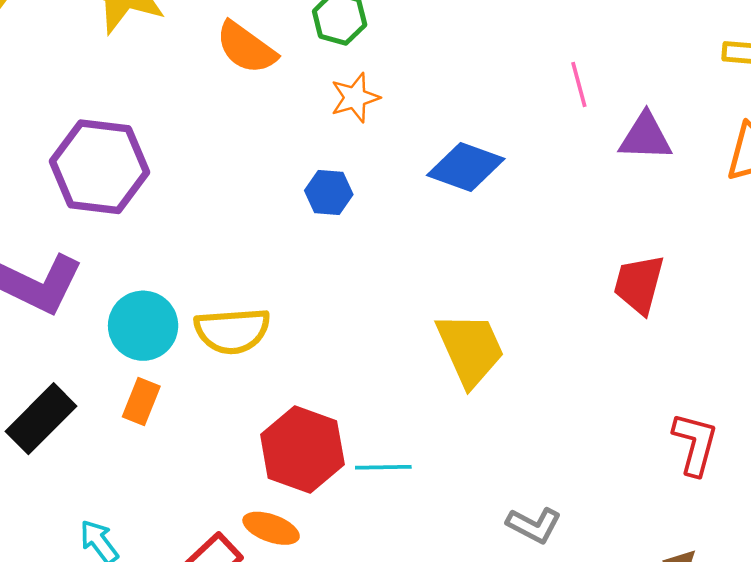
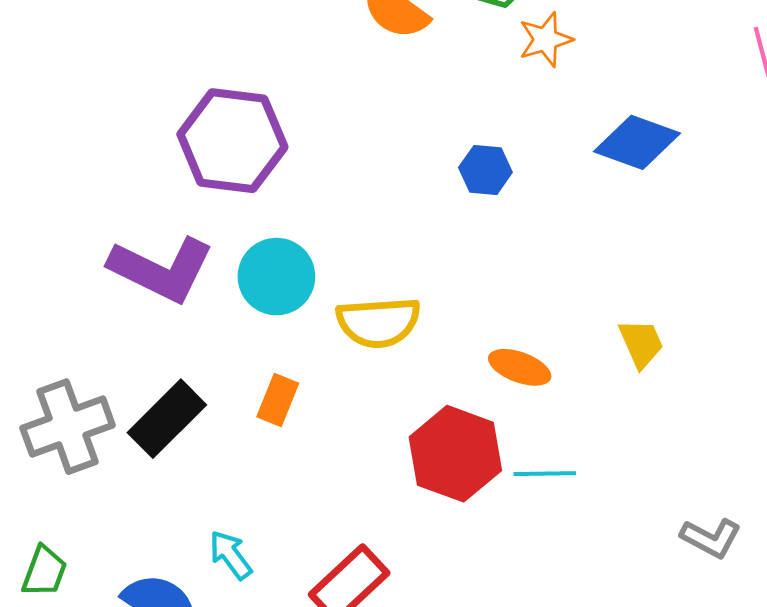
orange star: (355, 98) -> (546, 40), moved
cyan circle: (143, 326) -> (276, 277), moved
yellow trapezoid: (470, 349) -> (641, 343), size x0.6
orange ellipse: (271, 528) -> (520, 367), moved

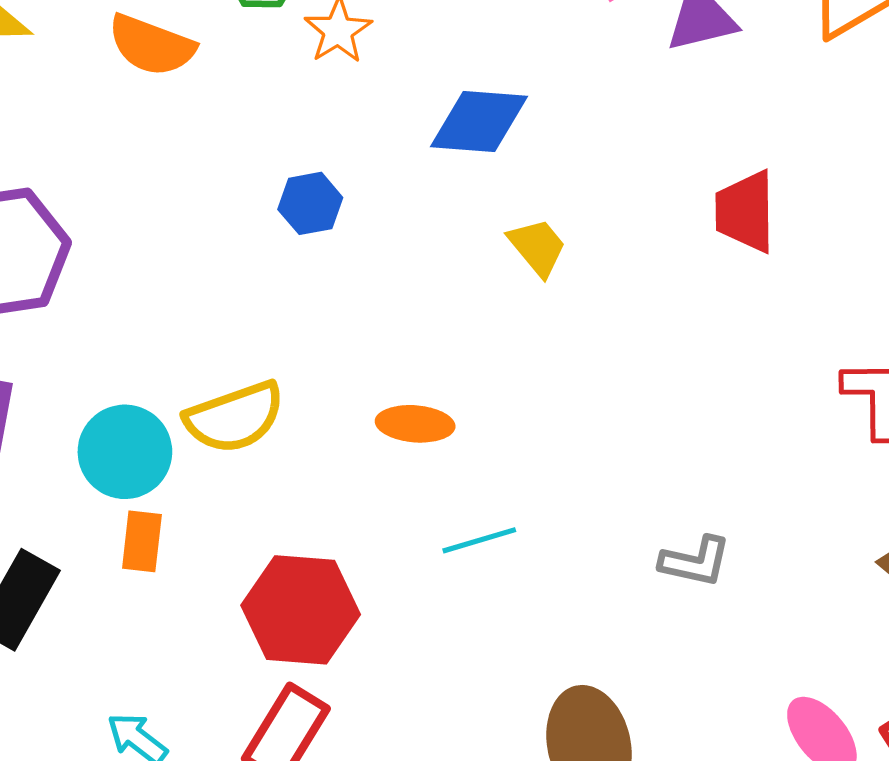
cyan circle: (276, 277) -> (125, 452), moved
yellow trapezoid: (641, 343) -> (537, 247), moved
red hexagon: (455, 454) -> (301, 610), moved

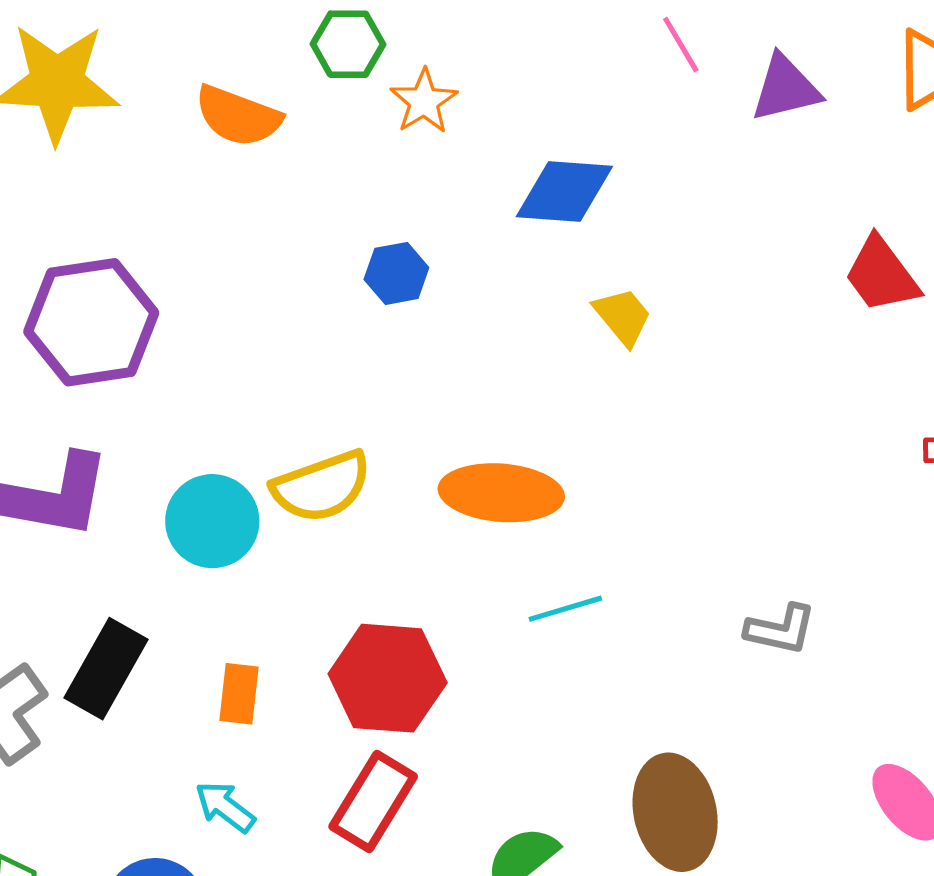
red trapezoid: (745, 212) -> (881, 275), moved, turned -36
orange ellipse: (415, 424) -> (501, 493), size x1.6
orange rectangle: (142, 541) -> (239, 694), moved

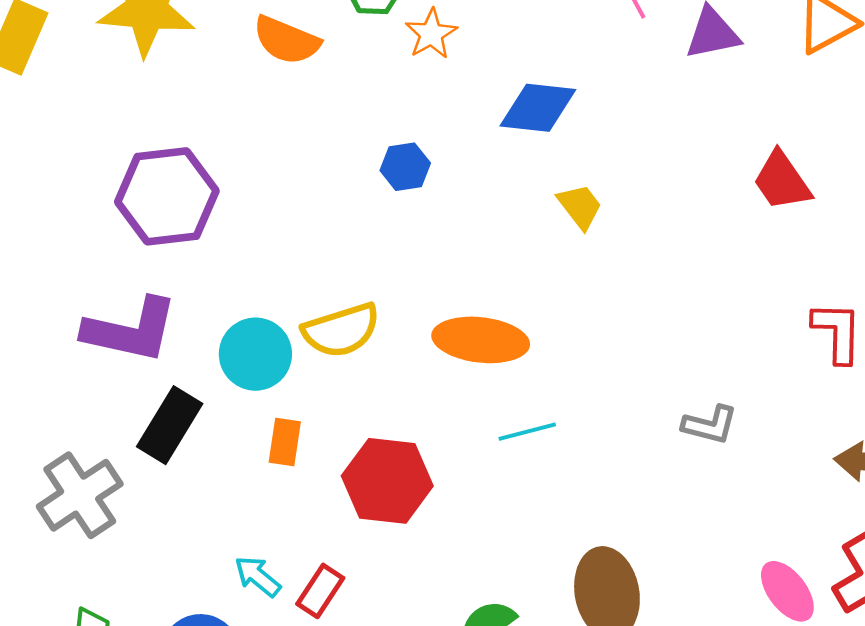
gray L-shape: (781, 629) -> (710, 425), moved
black rectangle: (106, 669) -> (170, 425), moved
orange rectangle: (239, 694) -> (285, 442), moved
red rectangle: (373, 802) -> (320, 591), moved, size x0.7

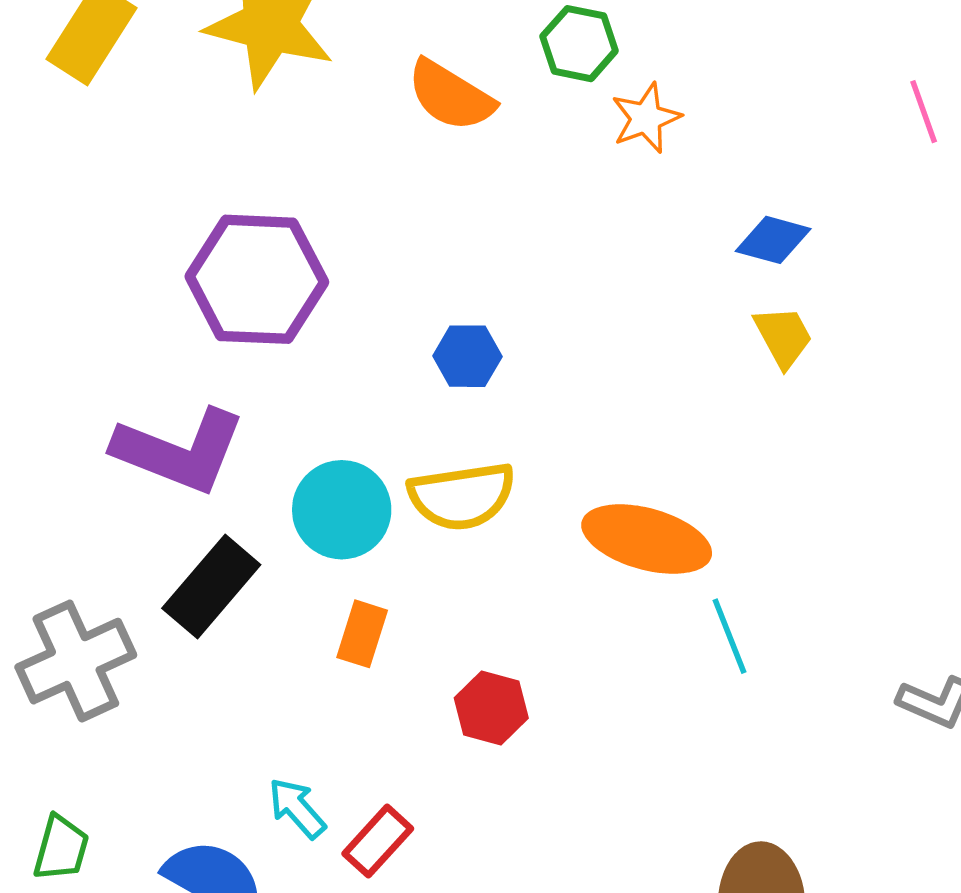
blue diamond: (538, 108) -> (773, 240), size x0.7
blue hexagon: (405, 167) -> (467, 356), moved
yellow trapezoid: (580, 206) -> (783, 337), moved
cyan line: (527, 432) -> (730, 636), moved, turned 74
red hexagon: (387, 481) -> (491, 708), size x0.6

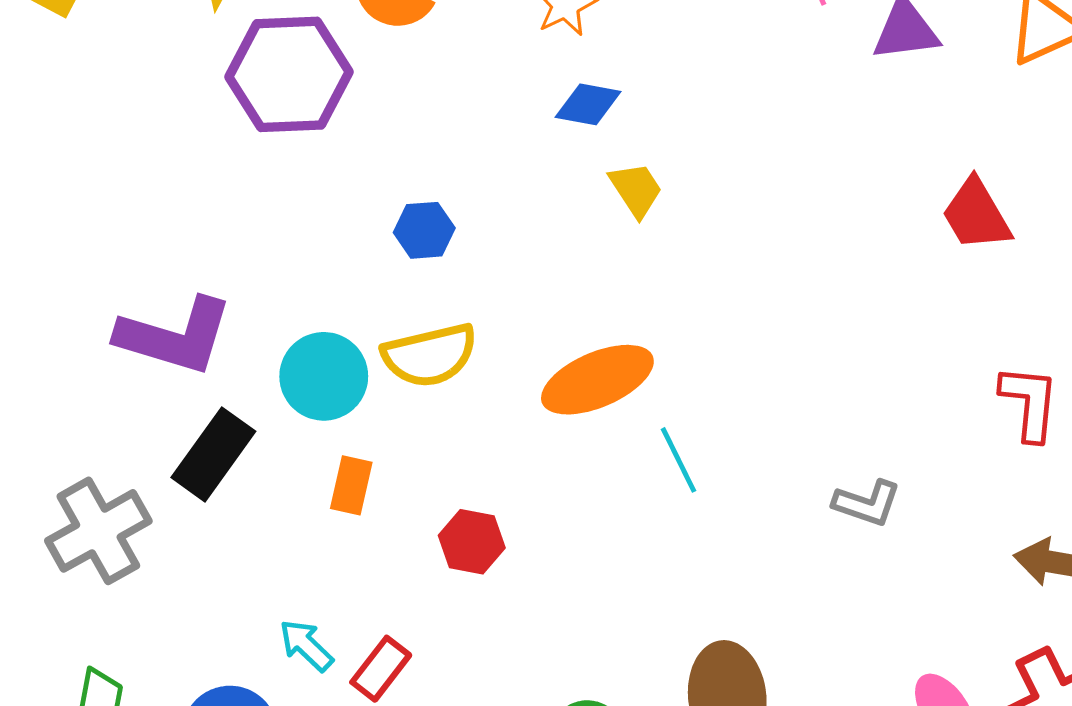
blue diamond: (773, 240) -> (588, 104), moved
purple hexagon: (257, 279) -> (289, 74), moved
yellow trapezoid: (783, 337) -> (636, 190), moved
orange ellipse: (647, 539) -> (597, 380), turned -34

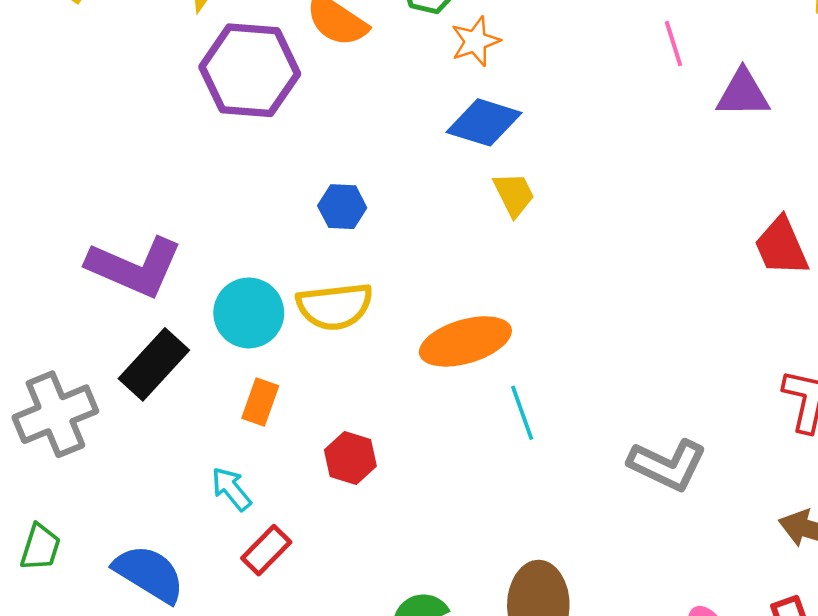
blue diamond: (588, 104) -> (484, 122), size x1.4
gray L-shape: (867, 503) -> (667, 465), size x1.4
cyan arrow: (306, 645) -> (231, 489), moved

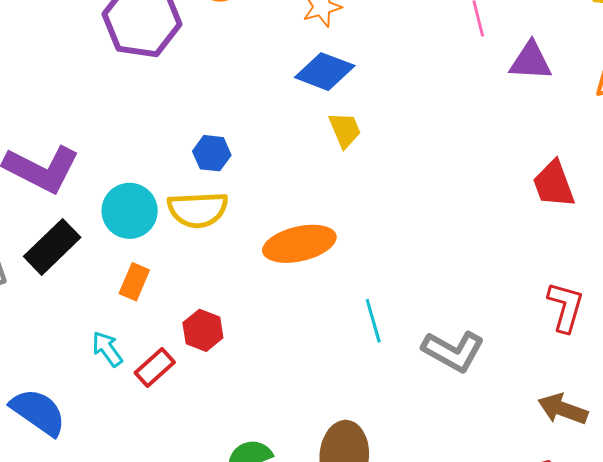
blue hexagon: (342, 207) -> (212, 153), moved
cyan line: (522, 413) -> (373, 321), moved
red rectangle: (266, 550) -> (155, 368), moved

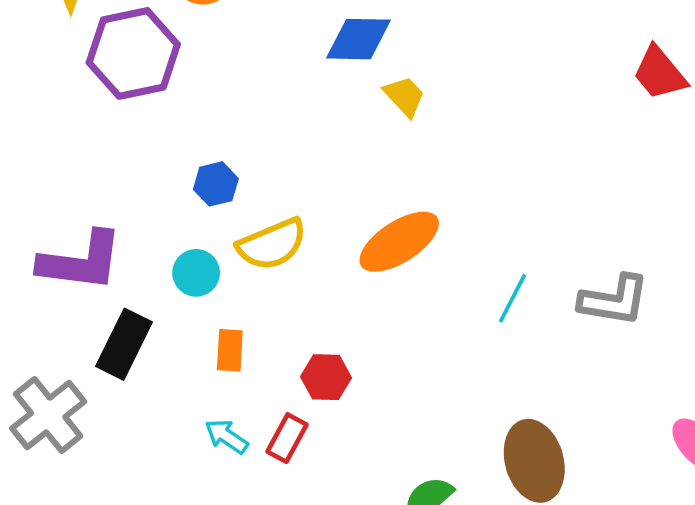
blue hexagon: (212, 153) -> (216, 184), moved
cyan circle: (130, 211) -> (196, 273), size x0.7
cyan line: (373, 321) -> (512, 298), turned 63

